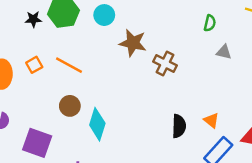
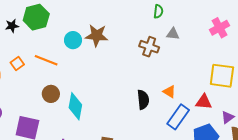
cyan circle: (104, 15) -> (73, 40), moved
brown cross: (165, 64) -> (149, 47), moved

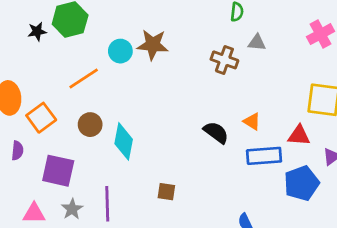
orange line: (46, 60) -> (84, 79), turned -55
orange square: (17, 63) -> (41, 118), moved, size x1.5
black semicircle: (143, 100) -> (216, 132), turned -48
blue rectangle: (178, 117) -> (264, 156), turned 50

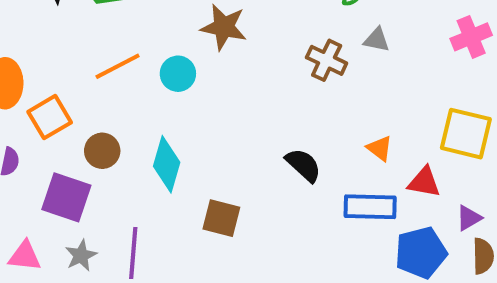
cyan circle: (120, 51) -> (178, 74), moved
orange triangle: (252, 122) -> (380, 148), moved
brown circle: (90, 125) -> (102, 151), moved
brown square: (166, 192) -> (221, 218), moved, size x1.4

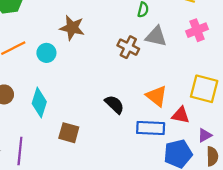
pink cross: (471, 37) -> (197, 30), moved
gray triangle: (377, 40) -> (156, 36), size x1.5
orange triangle: (380, 148) -> (157, 96), size x1.5

